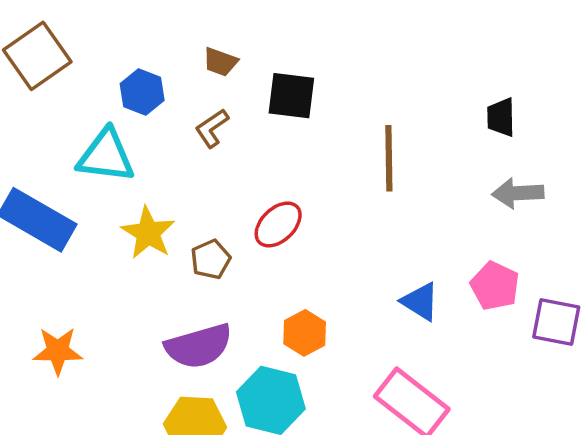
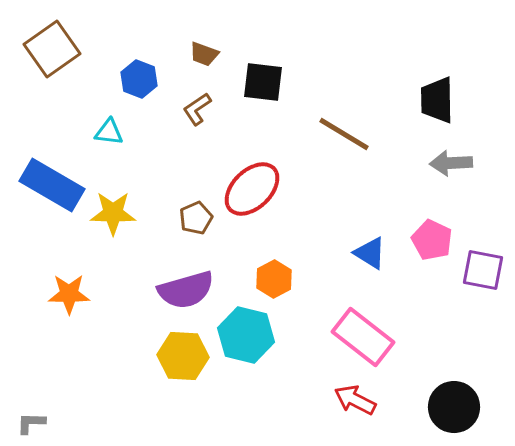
black trapezoid: (501, 117) -> (437, 100), size x1.4
cyan triangle: (106, 156) -> (109, 132), size x0.6
brown line: (389, 158) -> (344, 134), turned -58
red ellipse: (278, 224) -> (252, 189), size x1.4
yellow star: (148, 233) -> (113, 213), moved, turned -30

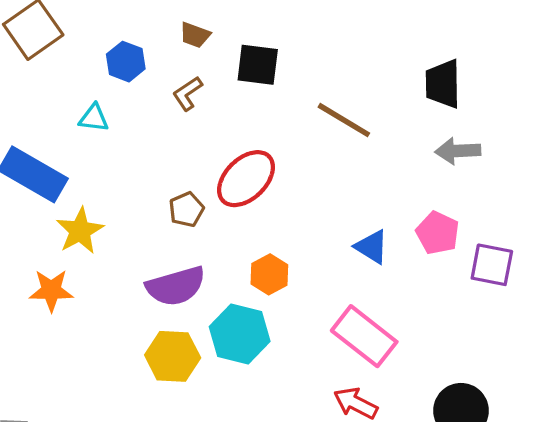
yellow star: (113, 213) -> (80, 231), moved, turned -30

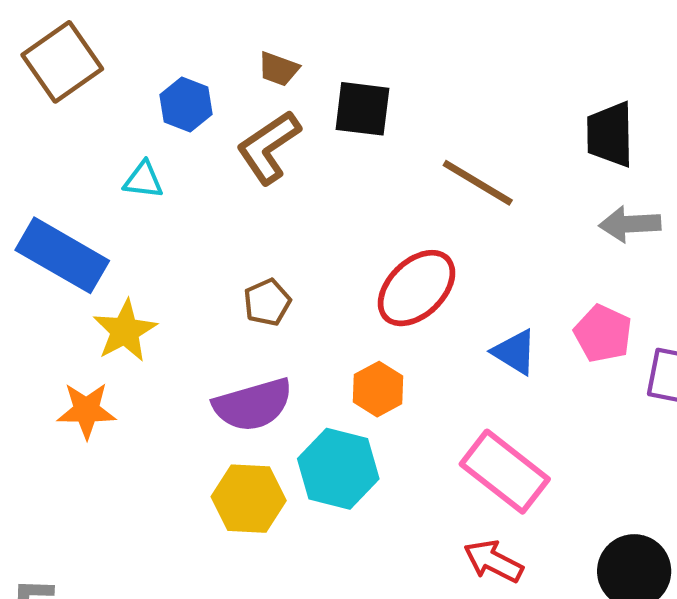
brown L-shape: (187, 93) -> (269, 147), size x1.6
red ellipse: (246, 179) -> (417, 288), moved

